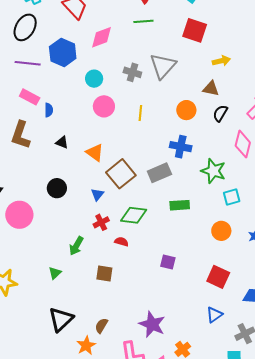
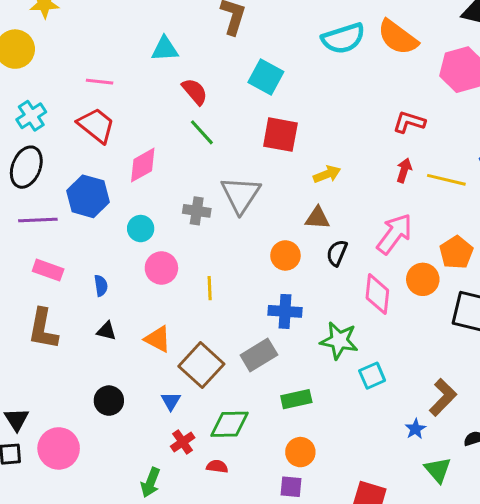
green line: (143, 21) -> (202, 132), turned 60
blue semicircle: (49, 110) -> (101, 286), moved
yellow line: (140, 113) -> (210, 288), moved
orange circle: (221, 231) -> (300, 452), moved

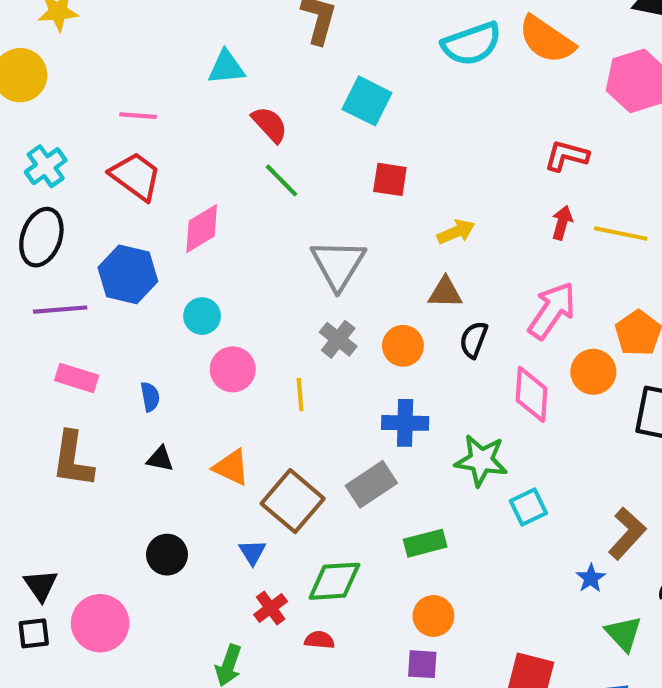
red square: (280, 135) -> (390, 179), size x0.7
gray cross: (197, 211) -> (338, 339), moved, turned 32

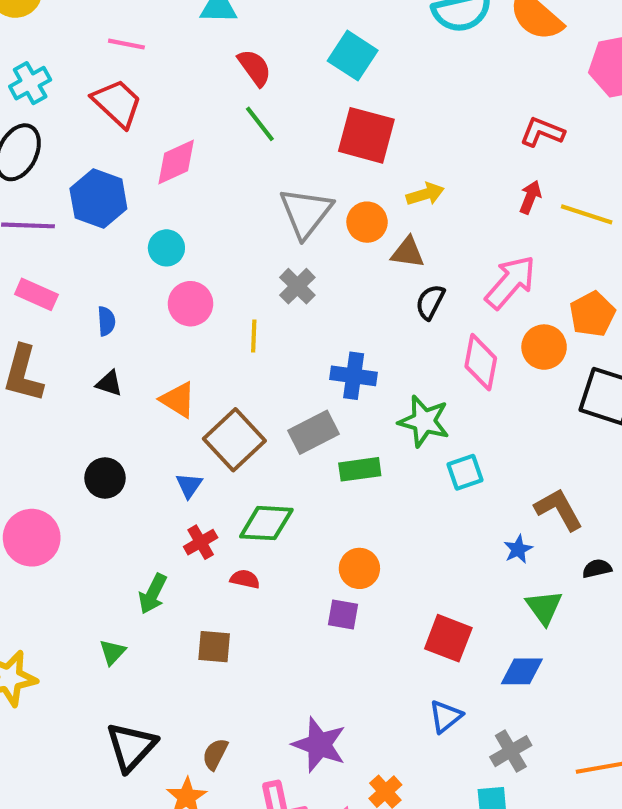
red square: (390, 179) -> (366, 135), size x1.6
orange circle: (403, 346) -> (367, 222), moved
brown L-shape: (627, 533) -> (559, 509), turned -78
green rectangle: (425, 543) -> (360, 469), moved

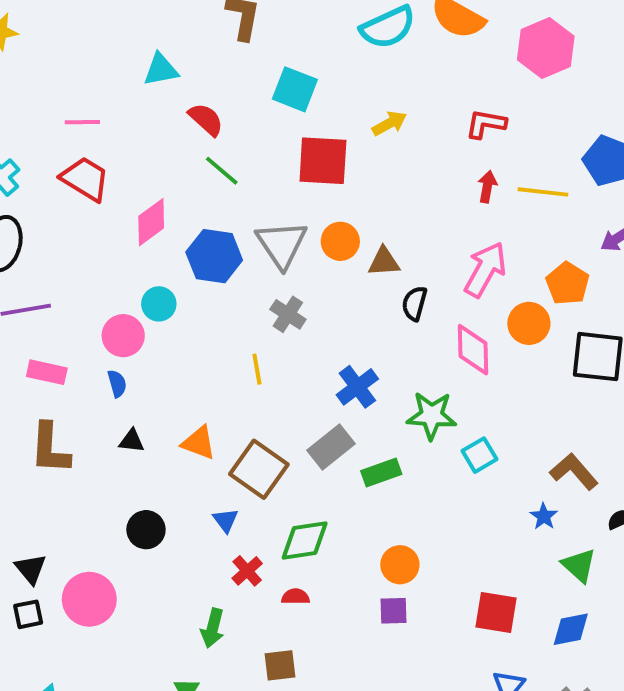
yellow arrow: (425, 194) -> (389, 123), moved
blue hexagon: (98, 199) -> (214, 256), moved
pink circle: (190, 304) -> (123, 336), moved
blue cross: (354, 376) -> (357, 387), turned -33

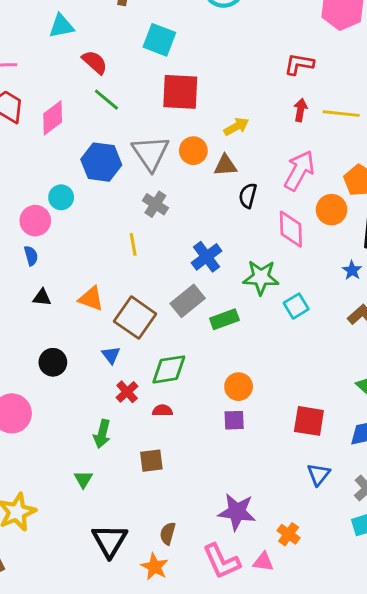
yellow arrow: (389, 123) -> (236, 127), moved
pink diamond: (151, 222) -> (53, 118), moved
blue star: (544, 516) -> (352, 270), moved

